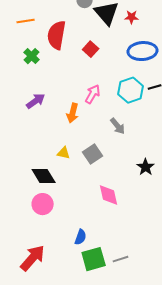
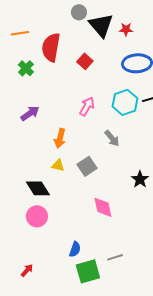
orange arrow: (73, 113) -> (60, 138), moved
red arrow: (33, 258) -> (27, 270), size x0.5
gray line: (121, 259) -> (115, 257), moved

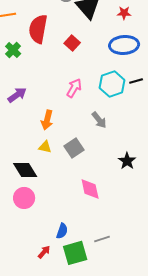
red star: (126, 29) -> (124, 13), moved
red arrow: (27, 270) -> (44, 252), moved

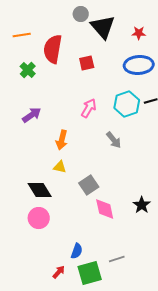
red square: (72, 43) -> (87, 63), turned 35
gray square: (74, 148) -> (89, 185), moved
black star: (127, 161) -> (142, 205), moved

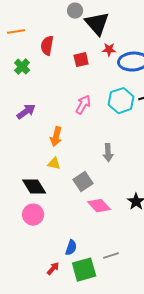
red star: (139, 33) -> (109, 50), moved
red semicircle: (53, 49) -> (47, 46), size x0.7
gray arrow: (114, 140) -> (108, 153), moved, turned 36
pink diamond: (105, 209) -> (99, 206), turned -30

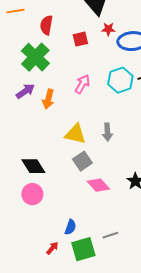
green cross: (22, 67) -> (35, 57), moved, size x1.8
orange arrow: (56, 137) -> (48, 99), moved
yellow triangle: (54, 164) -> (75, 134), moved, size x1.6

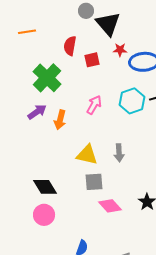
red semicircle: (46, 25) -> (70, 46), moved
gray square: (82, 161) -> (94, 182), turned 30

